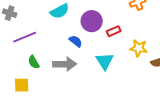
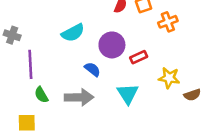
purple line: (25, 37) -> (30, 64), turned -70

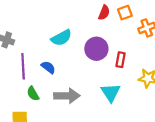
red rectangle: (139, 57) -> (120, 60), turned -56
blue semicircle: (92, 69) -> (48, 67), moved

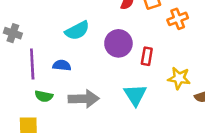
blue semicircle: (48, 67) -> (62, 65), turned -32
green semicircle: (33, 94) -> (44, 96), turned -48

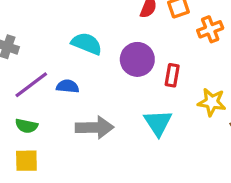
cyan semicircle: (77, 31) -> (87, 44), turned -130
purple line: (32, 64) -> (31, 85), turned 56
green semicircle: (44, 96) -> (26, 126), moved

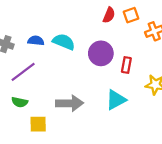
blue semicircle: (68, 86) -> (36, 41), moved
cyan triangle: (158, 123) -> (116, 100), turned 35
yellow square: (26, 161) -> (38, 124), moved

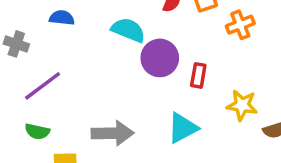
blue semicircle: (36, 41) -> (62, 18), moved
cyan semicircle: (64, 42) -> (128, 30), moved

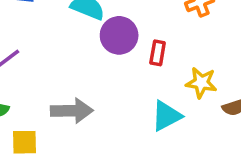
cyan triangle: (183, 128) -> (166, 116), moved

